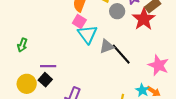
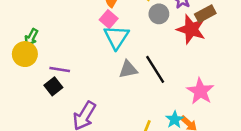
red star: (144, 19) -> (191, 29), turned -30
gray triangle: (107, 46) -> (128, 69), moved
yellow circle: (27, 84) -> (25, 54), moved

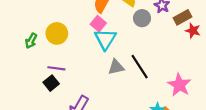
red star: (191, 29) -> (193, 31), moved, size x0.6
yellow circle: (25, 54) -> (57, 33), moved

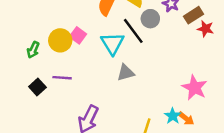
pink square: (98, 24) -> (78, 35), moved
black line: (140, 67) -> (133, 31), moved
black square: (51, 83) -> (37, 87), moved

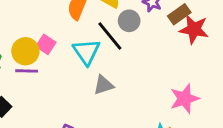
red star: (206, 29) -> (194, 29), size x1.5
purple line: (62, 78) -> (27, 71), moved
pink star: (195, 88) -> (185, 99), turned 30

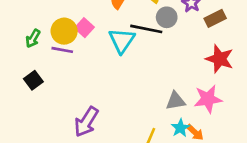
red star: (194, 29) -> (220, 59), moved
black line: (110, 36) -> (146, 29), turned -48
gray triangle: (103, 85) -> (176, 101), moved

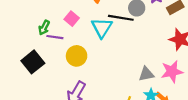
yellow circle: (64, 31) -> (77, 56), moved
green arrow: (33, 38) -> (44, 28), moved
black square: (33, 80) -> (33, 62), size x1.5

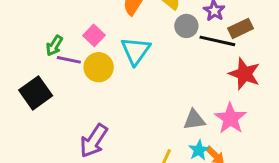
black line: (121, 18) -> (217, 41), moved
yellow circle: (77, 56) -> (99, 67), moved
pink star: (172, 72) -> (230, 118), turned -30

